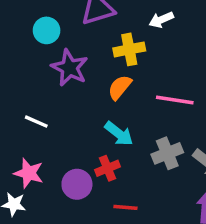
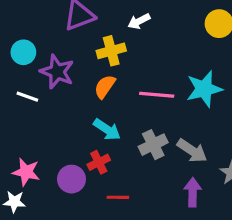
cyan circle: (47, 30) -> (23, 52), moved
white line: (36, 122) -> (27, 97), moved

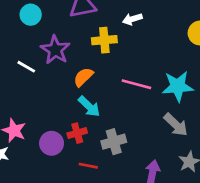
cyan circle: (23, 52) -> (31, 15), moved
orange semicircle: (105, 87) -> (83, 77), moved
gray cross: (153, 145) -> (114, 142), moved
gray arrow: (192, 151) -> (176, 125), moved

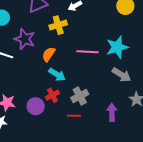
red line: (88, 166) -> (74, 116), moved

